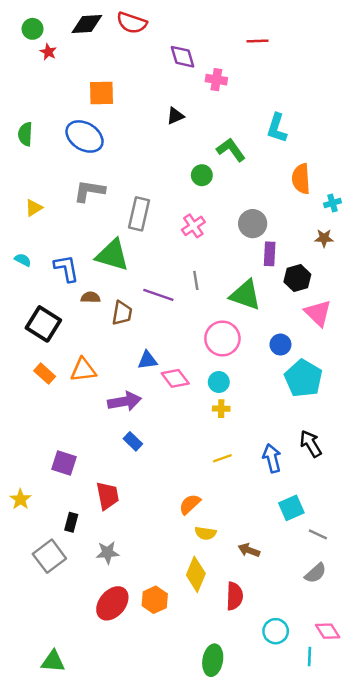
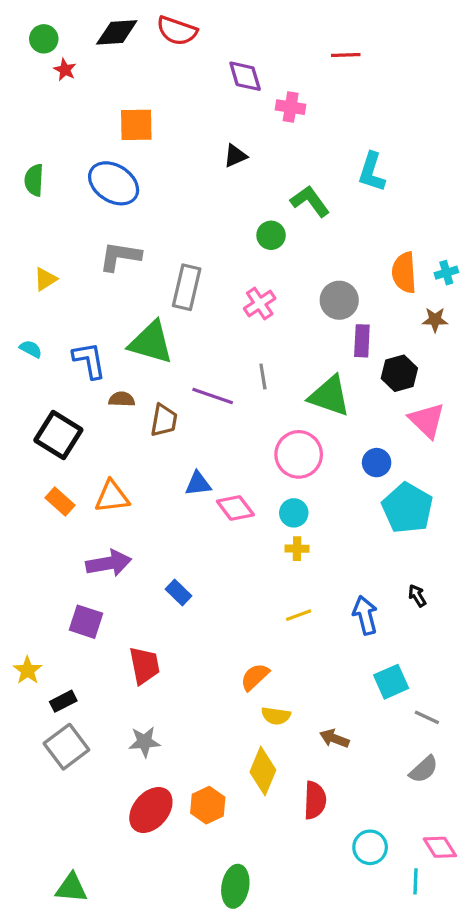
orange semicircle: (301, 179) -> (404, 273), moved
purple arrow: (124, 401) -> (109, 563), moved
black arrow: (311, 444) -> (417, 596), size x0.6
black rectangle: (71, 522) -> (63, 701), moved, turned 48
green ellipse: (213, 660) -> (235, 886), moved

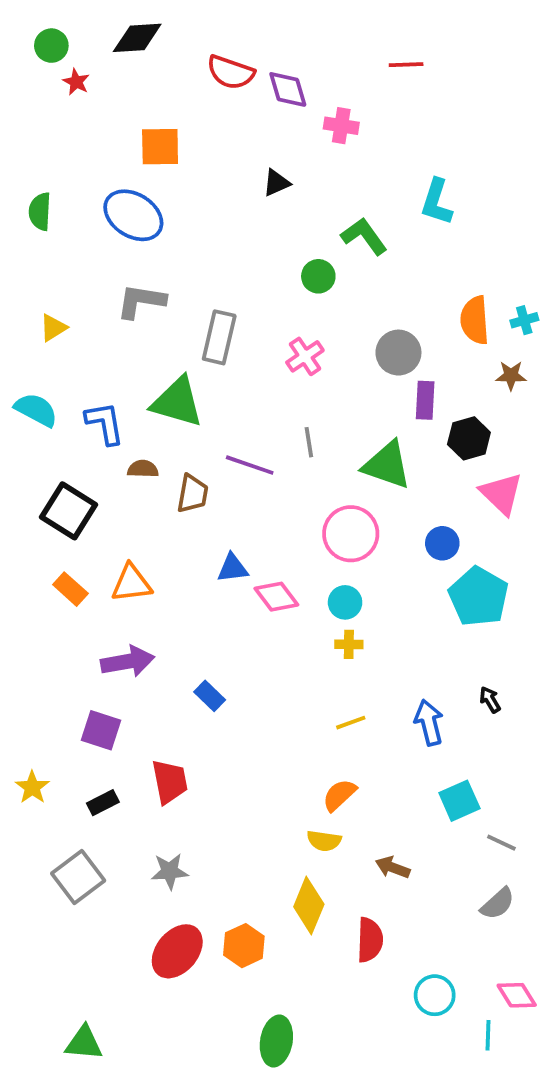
red semicircle: (177, 31) -> (231, 72), moved
cyan semicircle: (31, 349) -> (36, 410), size x1.6
orange semicircle: (255, 677) -> (339, 795), moved
black rectangle: (63, 701) -> (103, 803), moved

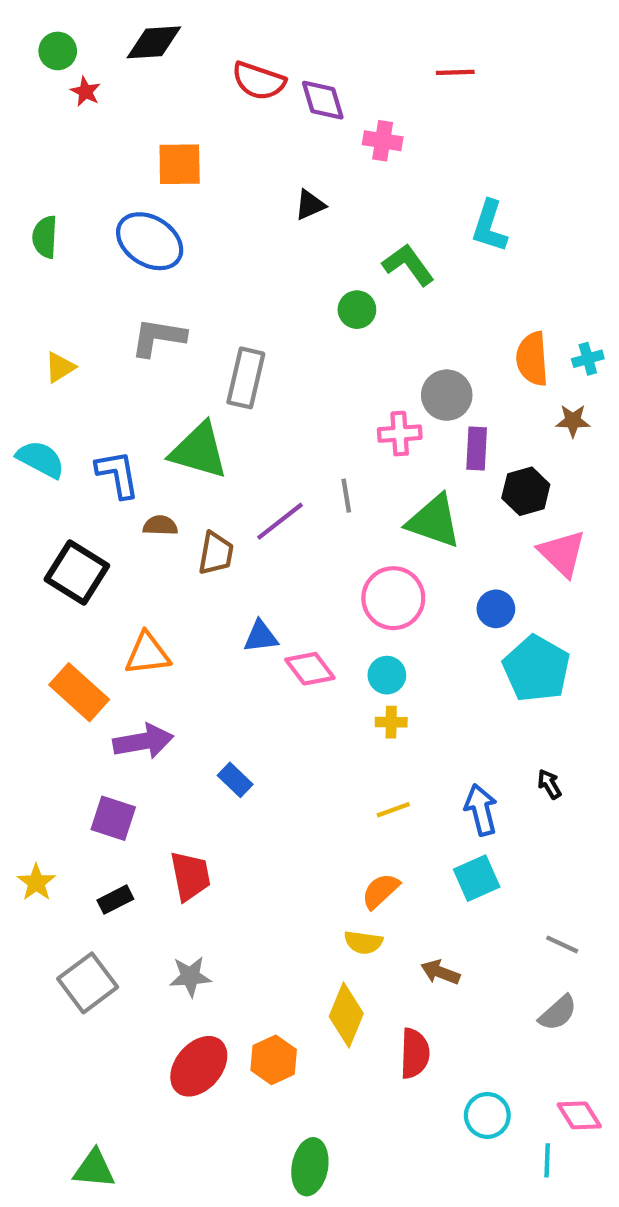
pink cross: (305, 356) -> (400, 434), moved, turned 30
purple line: (250, 465) -> (280, 521), turned -57
orange rectangle: (70, 589) -> (79, 692), moved, size x1.5
cyan square: (459, 801) -> (477, 878), moved

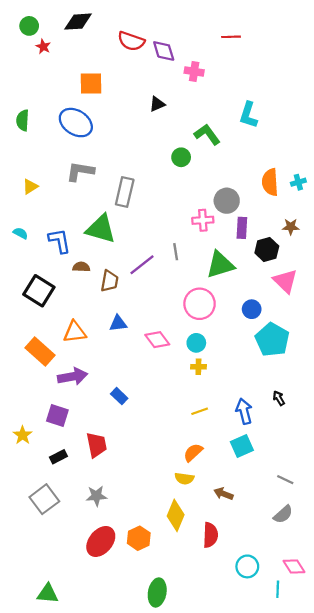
brown star: (573, 421) -> (291, 227), moved
cyan semicircle: (41, 459) -> (20, 233), size x0.6
green triangle: (434, 521) -> (220, 265), turned -36
blue triangle: (261, 637) -> (118, 323), moved
yellow star: (36, 882) -> (23, 435), moved

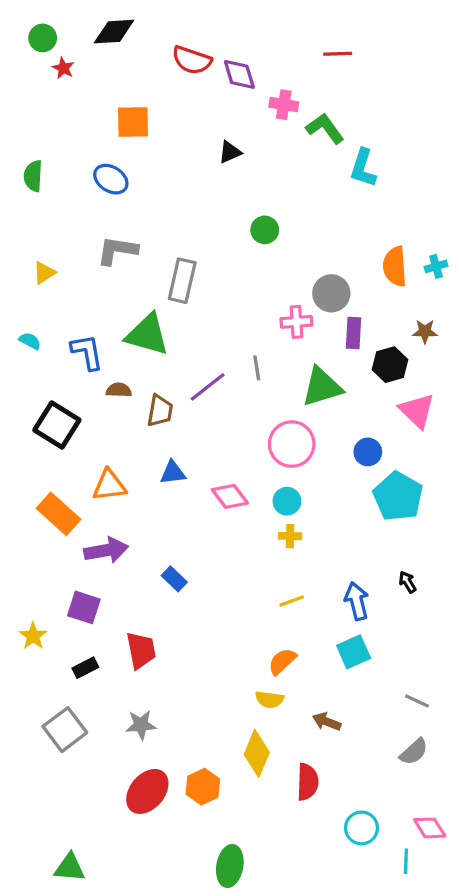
blue ellipse: (76, 123) -> (111, 179), size x0.7
green L-shape: (207, 134) -> (325, 128), moved

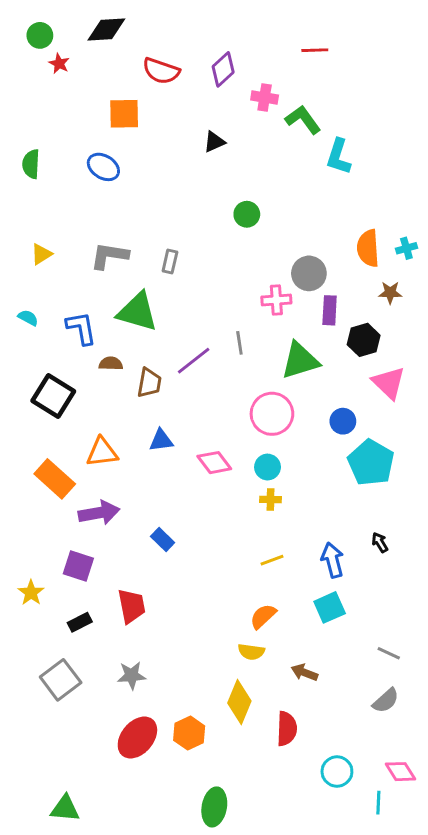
red semicircle: (192, 60) -> (161, 71), moved
purple diamond: (239, 74) -> (223, 69), turned 64
gray L-shape: (117, 251) -> (109, 256), moved
gray rectangle: (182, 281) -> (170, 262), size x0.6
brown star: (425, 331) -> (390, 293), moved

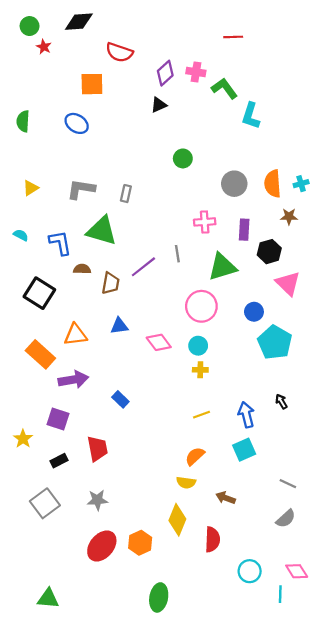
purple diamond: (223, 69) -> (165, 73), moved
gray circle: (309, 273) -> (234, 184), moved

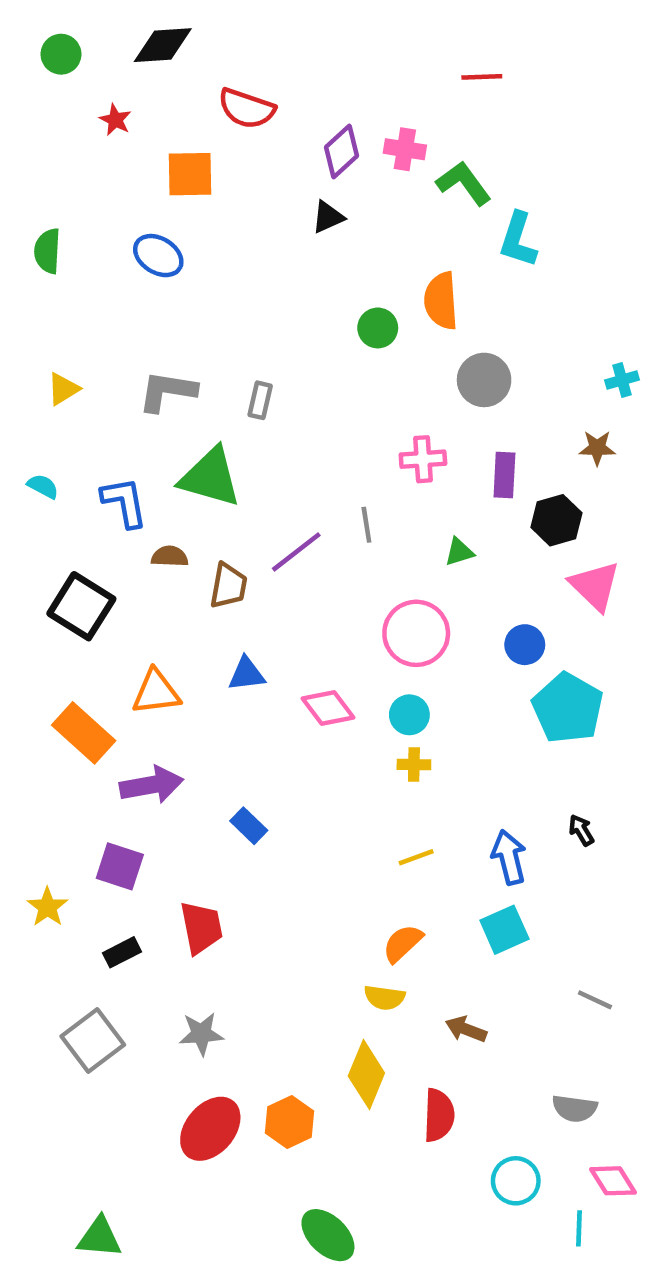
red star: (44, 47) -> (115, 120), moved
orange semicircle: (273, 184) -> (441, 301), moved
green triangle: (222, 267) -> (459, 552), size x0.5
gray semicircle: (286, 519) -> (575, 1108), moved, turned 50
green ellipse: (159, 597) -> (328, 1235), turned -56

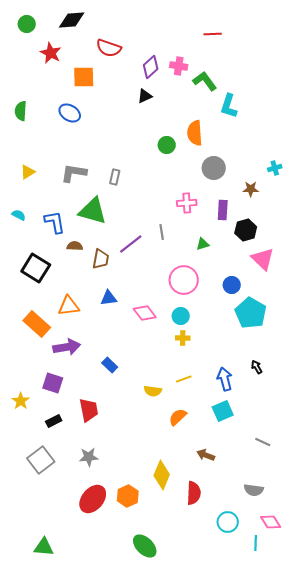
red star: (115, 120) -> (51, 53), size x1.5
brown star: (597, 448) -> (251, 189), moved
yellow semicircle: (385, 998) -> (153, 391), moved

